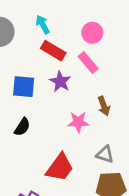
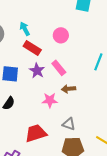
pink rectangle: (88, 62) -> (59, 68), moved
brown arrow: (104, 106) -> (68, 89), turned 104
red trapezoid: (60, 167) -> (36, 133), turned -145

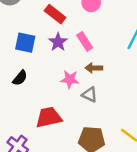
gray triangle: (69, 124) -> (89, 95), moved

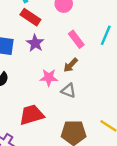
pink rectangle: (85, 41) -> (76, 39), moved
brown arrow: (94, 68) -> (71, 65), turned -42

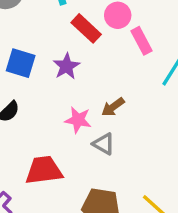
red rectangle: (30, 17) -> (86, 28), moved
pink rectangle: (76, 39) -> (141, 41), moved

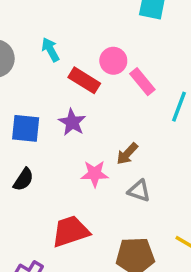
gray triangle: (104, 144) -> (139, 191), moved

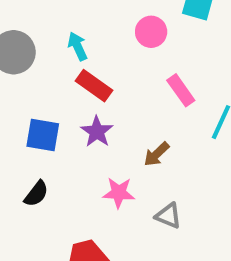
pink circle: (113, 61) -> (151, 32), moved
red rectangle: (84, 80) -> (94, 86), moved
brown arrow: (127, 154) -> (157, 154), moved

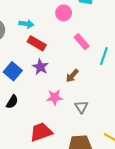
cyan arrow: (78, 46) -> (26, 24), turned 128
blue square: (43, 135) -> (13, 71), turned 36
gray triangle: (168, 216) -> (81, 107), turned 40

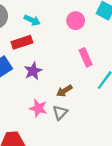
red rectangle: (37, 43) -> (22, 42), moved, turned -66
gray triangle: (81, 107) -> (60, 112), moved

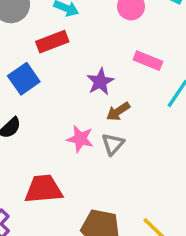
pink rectangle: (86, 57) -> (148, 61), turned -42
purple star: (33, 71) -> (100, 82), moved

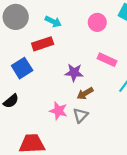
purple star: (100, 82) -> (74, 73), turned 30

